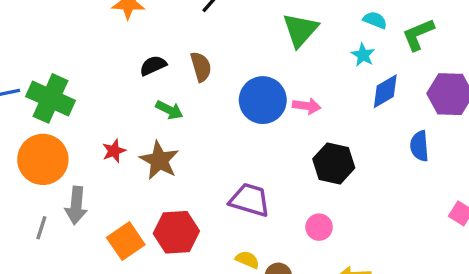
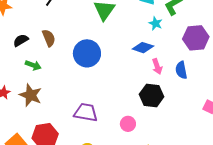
cyan star: (363, 55) -> (156, 23), moved
blue diamond: (385, 91) -> (143, 48), moved, turned 55
pink arrow: (307, 106) -> (157, 66), moved, turned 70
black hexagon: (334, 163) -> (152, 96), moved

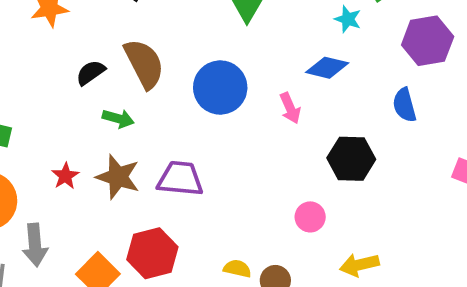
brown semicircle: (49, 38) -> (144, 64), size x1.5
pink arrow: (157, 66) -> (290, 108), moved
purple trapezoid: (86, 112) -> (180, 179), moved

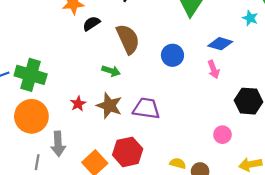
blue diamond: (327, 68) -> (220, 44), moved
black semicircle: (91, 73) -> (91, 23), moved
blue circle: (220, 88) -> (172, 55), size x0.7

